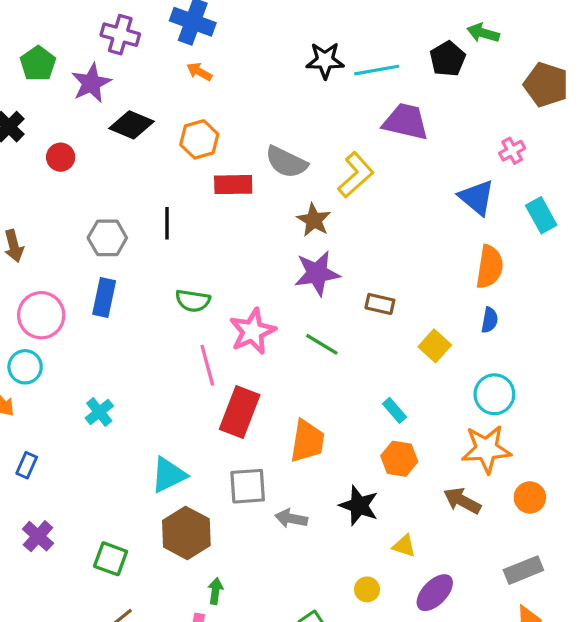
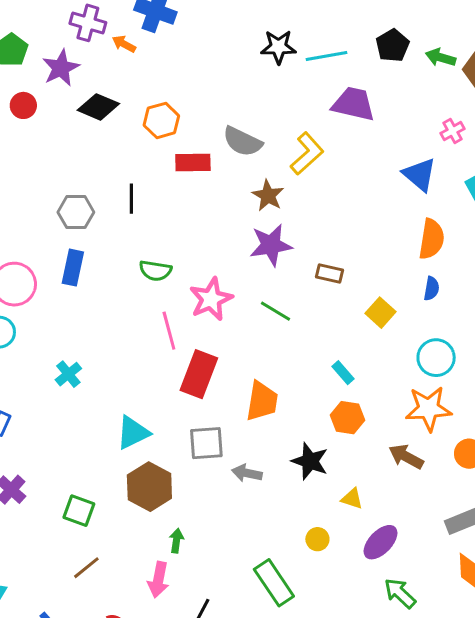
green arrow: (483, 33) -> (441, 57), moved
orange arrow: (199, 72) -> (124, 44), moved
red circle: (61, 157) -> (23, 105), moved

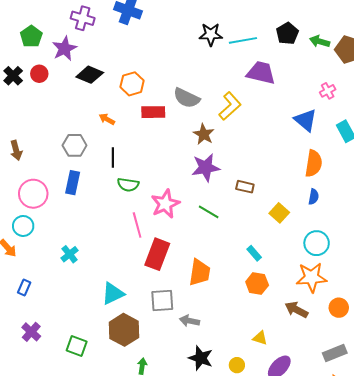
orange arrow: (124, 44) -> (107, 119), moved
black line: (131, 199) -> (113, 157), moved
black star: (310, 461) -> (201, 358), moved

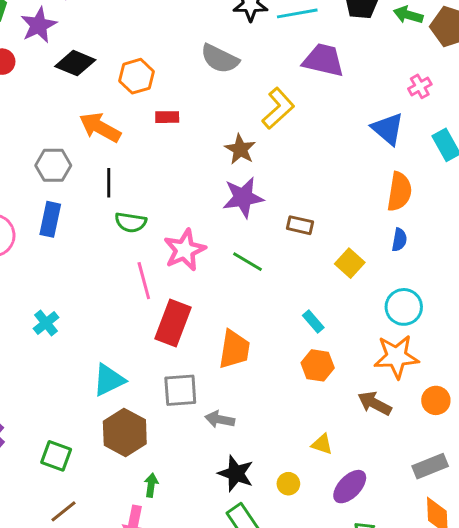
gray semicircle: (186, 98) -> (220, 59), moved
red rectangle: (153, 112) -> (167, 117), size x0.7
orange arrow: (107, 119) -> (100, 127), size x1.8

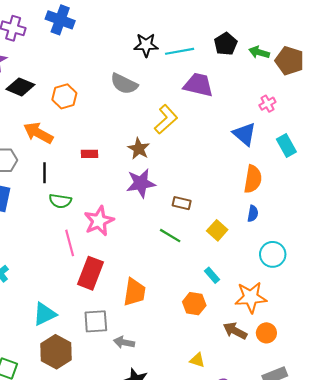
red rectangle: (167, 117) -> (90, 154), moved
green line: (247, 262) -> (170, 236), moved
cyan circle: (404, 307) -> (273, 254), moved
cyan rectangle: (313, 322) -> (212, 275), moved
orange circle: (436, 400) -> (266, 333), moved

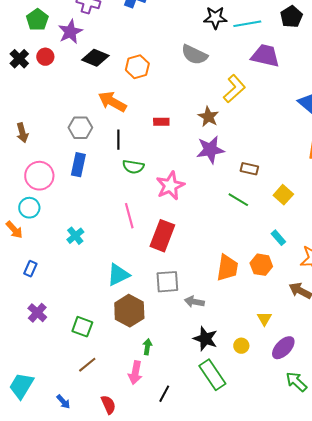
pink line: (70, 243) -> (129, 216), moved
orange trapezoid: (135, 292) -> (227, 268), moved
yellow triangle: (197, 360) -> (264, 319), turned 42

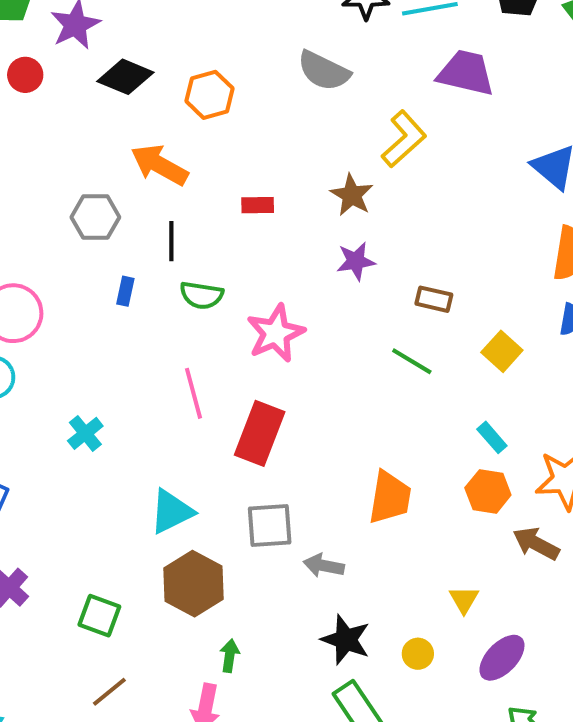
purple star: (210, 150) -> (356, 261), size x0.7
blue rectangle: (78, 165) -> (125, 291), moved, size x0.6
orange hexagon: (261, 265) -> (488, 491), moved

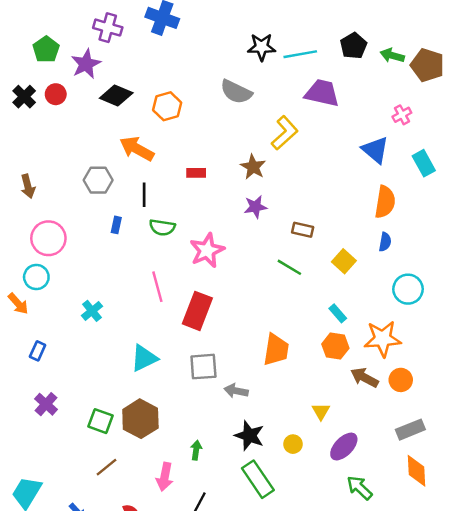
brown hexagon: (193, 584) -> (140, 419), moved
green arrow: (230, 656) -> (196, 450), moved

